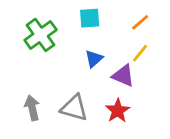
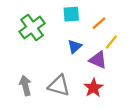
orange line: (140, 22) -> (99, 23), moved

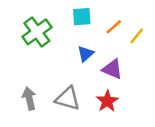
yellow line: (111, 42) -> (137, 36), moved

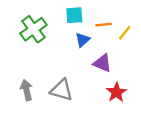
orange line: (114, 27) -> (104, 25), turned 35
blue triangle: (86, 54) -> (83, 40), moved
red star: (107, 101) -> (116, 92), moved

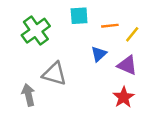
blue triangle: (83, 40) -> (99, 54), moved
purple triangle: (102, 63) -> (127, 65), moved
gray triangle: (61, 90) -> (54, 74), moved

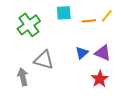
yellow line: (132, 34) -> (107, 16), moved
blue triangle: (99, 54) -> (82, 53), moved

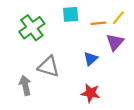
purple triangle: (103, 53) -> (115, 42), moved, turned 48
red star: (100, 79) -> (91, 93), moved, turned -30

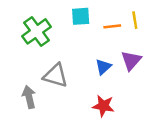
yellow line: (118, 18) -> (135, 20), turned -48
purple triangle: (115, 42) -> (131, 60), moved

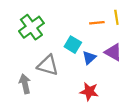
cyan square: (81, 16) -> (73, 45), moved, turned 35
purple triangle: (131, 60) -> (113, 52), turned -42

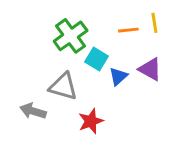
green cross: (31, 27) -> (71, 36), moved
gray arrow: (25, 84) -> (33, 111), turned -60
red star: (89, 91) -> (91, 121), moved, turned -30

